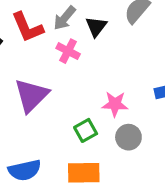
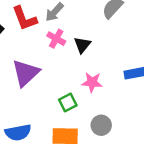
black triangle: (96, 27) -> (82, 45), moved
gray circle: (128, 137) -> (101, 125), moved

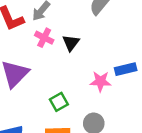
pink star: (92, 82) -> (100, 81), moved

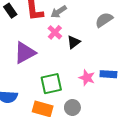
green square: (59, 102) -> (51, 84), size x1.5

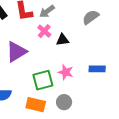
black triangle: (74, 42) -> (63, 40), turned 32
pink star: (87, 78) -> (66, 72), moved

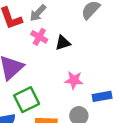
blue rectangle: (97, 69) -> (102, 96), moved
green square: (43, 80) -> (27, 100), moved

